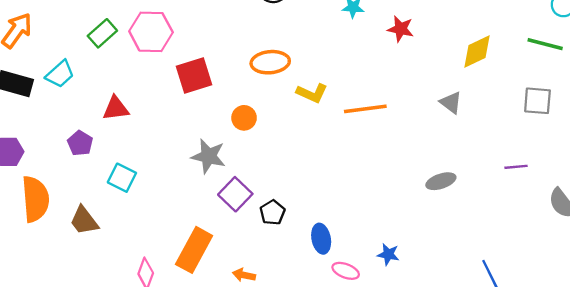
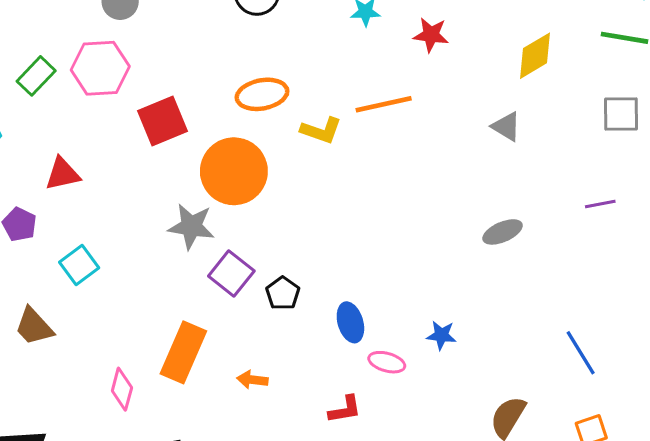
orange line: (365, 109) -> (384, 104), moved
orange circle: (244, 118) -> (234, 171), size x2.0
cyan square: (122, 178) -> (79, 265), turned 32

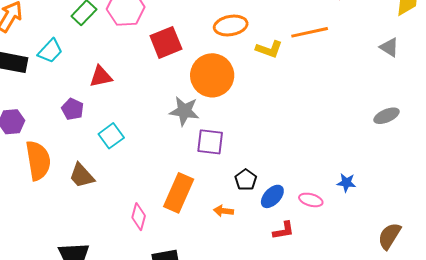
purple square: (231, 274) -> (210, 142), turned -32
black pentagon: (283, 293) -> (246, 180), moved
blue ellipse: (350, 322) -> (272, 196), moved, turned 60

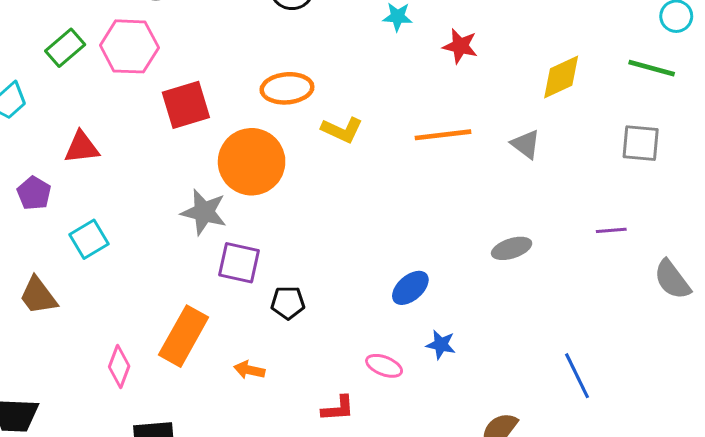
orange line: (310, 32) -> (443, 135), moved
black pentagon: (246, 180) -> (288, 303), moved, turned 30
blue ellipse: (272, 196) -> (410, 288), moved

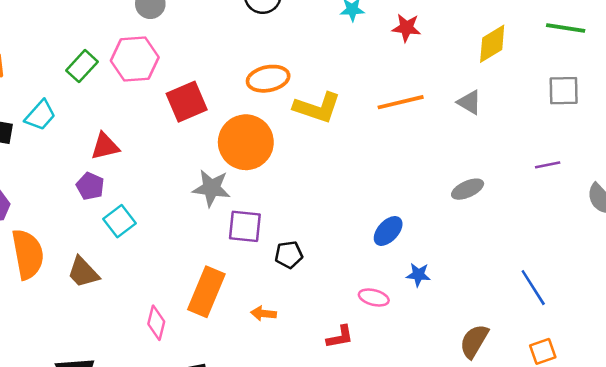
yellow L-shape: (342, 130) -> (317, 108), size x1.4
purple pentagon: (34, 193) -> (90, 186), moved

